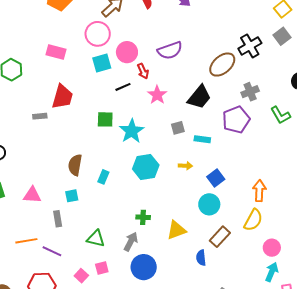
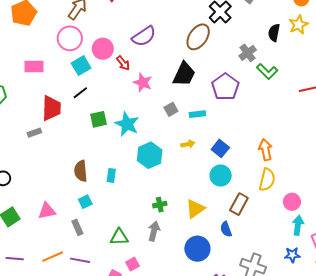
black line: (123, 87) -> (80, 93), moved
gray cross: (250, 92) -> (248, 53), moved
blue circle: (144, 267) -> (197, 249), moved

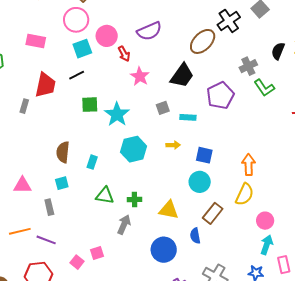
gray rectangle: (34, 133) -> (24, 106), turned -64
blue square: (220, 148) -> (204, 155), turned -36
yellow triangle: (195, 209) -> (169, 210), turned 35
green triangle: (119, 237) -> (105, 196), moved

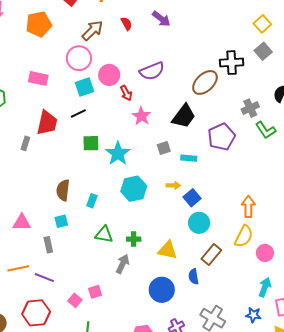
black cross: (229, 21) -> (232, 63), turned 30
blue square: (204, 155) -> (192, 198), moved, turned 36
pink circle: (265, 221) -> (265, 253), moved

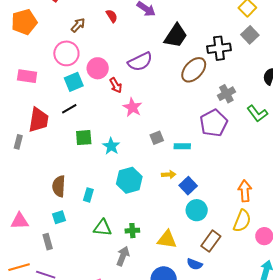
brown arrow: (92, 31) -> (78, 25), size x0.7
gray cross: (250, 108) -> (226, 94), moved
black trapezoid: (184, 116) -> (176, 36), moved
cyan star: (118, 154) -> (111, 146), size x0.7
blue semicircle: (194, 277) -> (195, 264), turned -56

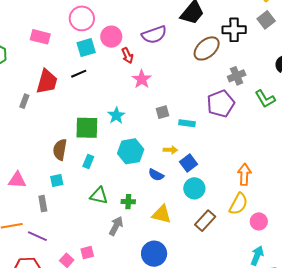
green square: (84, 138) -> (87, 128), moved, size x1.4
blue semicircle: (195, 264) -> (156, 175), moved

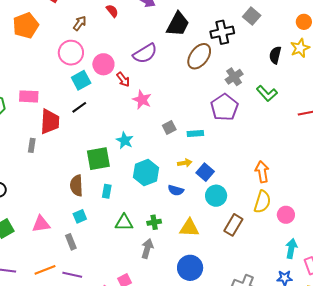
pink rectangle: (40, 37) -> (29, 96), moved

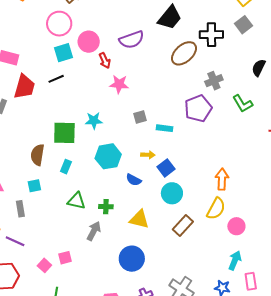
pink star: (142, 100) -> (119, 84), turned -30
cyan star: (125, 140) -> (94, 121), turned 30

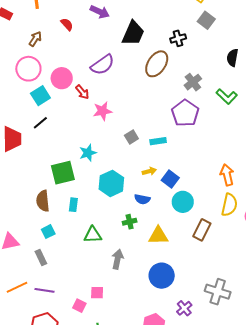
black cross: (211, 35) -> (178, 38), size x0.7
green cross: (106, 207) -> (130, 222), moved
pink square: (65, 258) -> (97, 293), turned 32

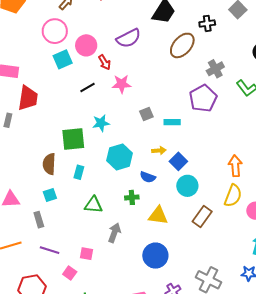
black line: (40, 123) -> (87, 88), moved
purple line: (44, 290) -> (50, 250), moved
pink square: (97, 293) -> (86, 254), moved

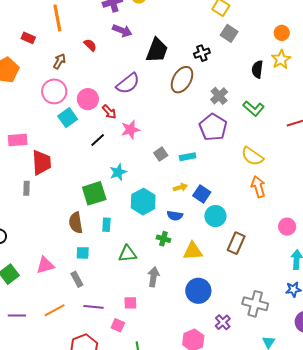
cyan square: (50, 195) -> (83, 253), turned 32
yellow semicircle: (233, 196) -> (252, 156), moved, turned 115
green cross: (132, 197) -> (163, 239), turned 32

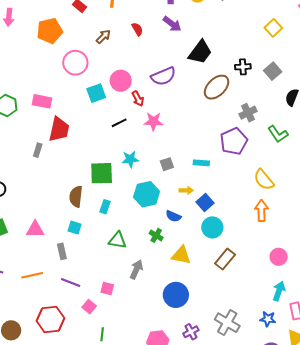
gray square: (229, 33) -> (273, 71), moved
pink circle: (54, 91) -> (75, 63), moved
gray square: (161, 154) -> (167, 164), moved

